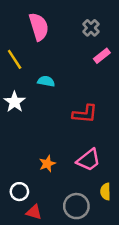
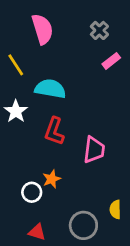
cyan semicircle: (46, 81) -> (50, 89), size x1.6
red L-shape: (85, 114) -> (54, 131), moved, turned 105
pink trapezoid: (88, 160) -> (94, 150), moved, turned -45
white circle: (19, 192) -> (32, 192), moved

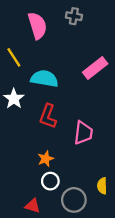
gray cross: (99, 30) -> (74, 16), moved, turned -35
pink rectangle: (111, 61) -> (95, 68), moved, size x1.5
white circle: (32, 192) -> (50, 181), moved

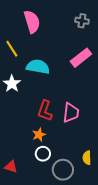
gray cross: (74, 16) -> (82, 21), moved
red L-shape: (48, 116) -> (45, 111), moved
red triangle: (33, 206) -> (11, 167), moved

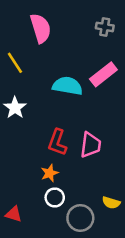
cyan semicircle: (38, 67) -> (68, 86), moved
yellow semicircle: (87, 158) -> (111, 203), turned -72

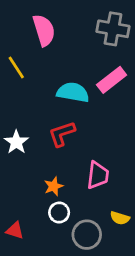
gray cross: (105, 27) -> (113, 29), size x1.6
white star: (15, 108) -> (16, 142), moved
red L-shape: (57, 142) -> (62, 134), moved, turned 52
pink trapezoid: (91, 145) -> (98, 175), moved

